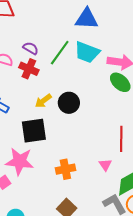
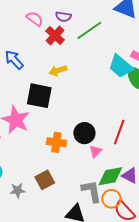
purple semicircle: (31, 48) -> (63, 17), turned 140
cyan trapezoid: (87, 52) -> (121, 66), moved
black circle: (69, 103) -> (84, 133), moved

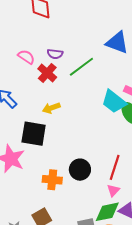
pink triangle: (95, 151) -> (113, 190), moved

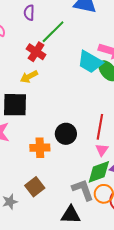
purple semicircle: (55, 54) -> (29, 13), moved, turned 91
red cross: (47, 73) -> (36, 52), moved

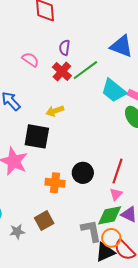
red cross: (36, 52) -> (62, 71), moved
cyan trapezoid: (90, 62) -> (114, 91), moved
black triangle: (71, 215) -> (105, 252), moved, turned -35

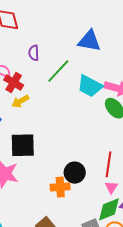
red cross: (62, 71) -> (14, 82), moved
yellow arrow: (55, 111) -> (20, 101), moved
orange cross: (55, 183) -> (60, 187), moved

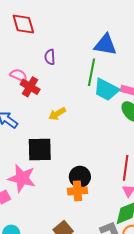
green line: (58, 71) -> (92, 72), moved, turned -32
yellow arrow: (20, 101) -> (57, 114), moved
black circle: (75, 173) -> (80, 177), moved

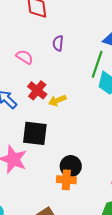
red cross: (30, 87) -> (37, 90), moved

